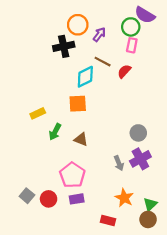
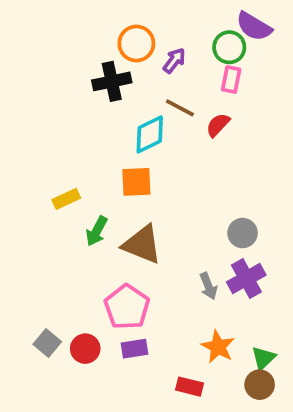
brown triangle: (81, 139) -> (142, 244), size x1.6

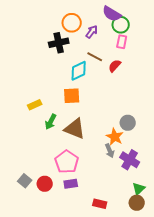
purple semicircle: (254, 26) -> (112, 14), moved
purple cross: (246, 278) -> (130, 160), moved, turned -30
orange star: (218, 347) -> (115, 137), moved

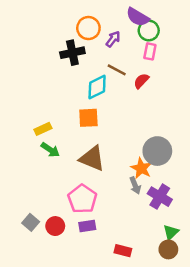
green arrow: (51, 122) -> (50, 150), moved, turned -84
gray circle: (128, 123) -> (157, 151), size x1.5

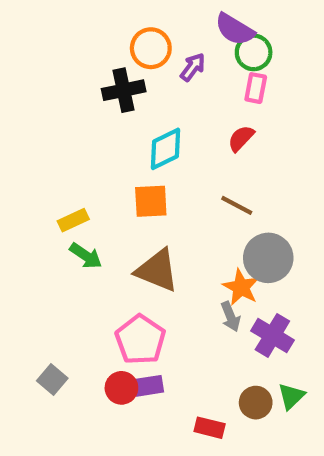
brown line: (117, 70) -> (237, 205), moved
red circle: (55, 226) -> (121, 388), moved
brown circle: (168, 249) -> (256, 403), moved

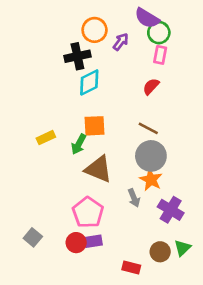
cyan diamond: (166, 149) -> (89, 82), moved
green arrow: (86, 256) -> (79, 144), moved, turned 84
gray circle: (268, 258) -> (151, 156), moved
gray arrow: (230, 317) -> (134, 198), moved

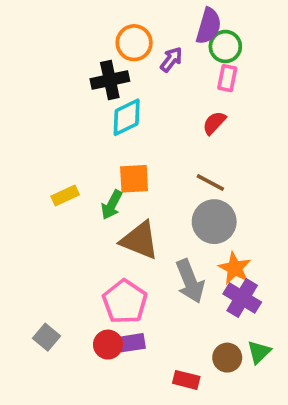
purple semicircle: (147, 18) -> (209, 26), turned -105
orange star: (151, 180) -> (235, 268), moved
gray arrow: (134, 198) -> (190, 281), size x1.6

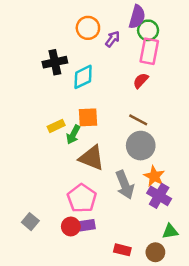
pink rectangle: (227, 78) -> (149, 51), size x1.5
black cross: (110, 80) -> (55, 62), moved
yellow rectangle: (65, 196) -> (56, 126), moved
green triangle: (259, 352) -> (170, 231), turned 35
brown circle: (227, 358) -> (155, 252), moved

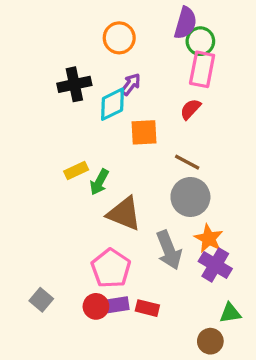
purple arrow: (112, 39) -> (131, 84), moved
orange square: (88, 117) -> (144, 132), moved
red rectangle: (122, 250) -> (147, 308), moved

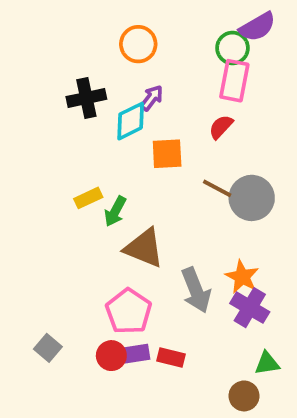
purple semicircle: (185, 23) -> (257, 27), moved, turned 44
gray circle: (190, 197) -> (252, 198), moved

